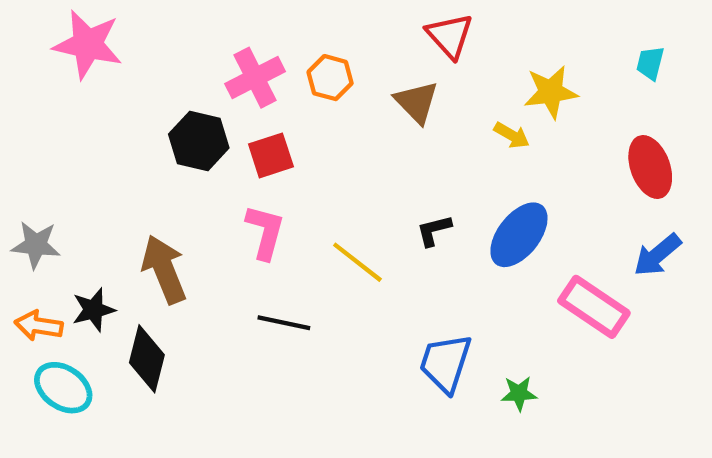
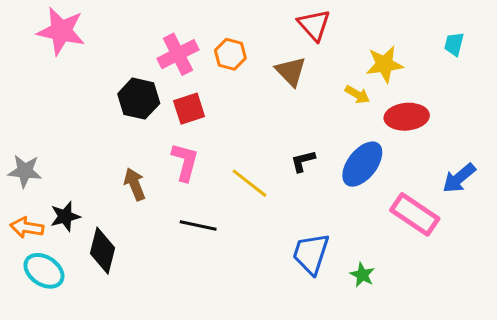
red ellipse: (650, 167) -> (407, 117), moved, turned -75
brown arrow: (164, 269) -> (135, 184), moved, size x0.7
green star: (519, 393) -> (362, 275), turned 30

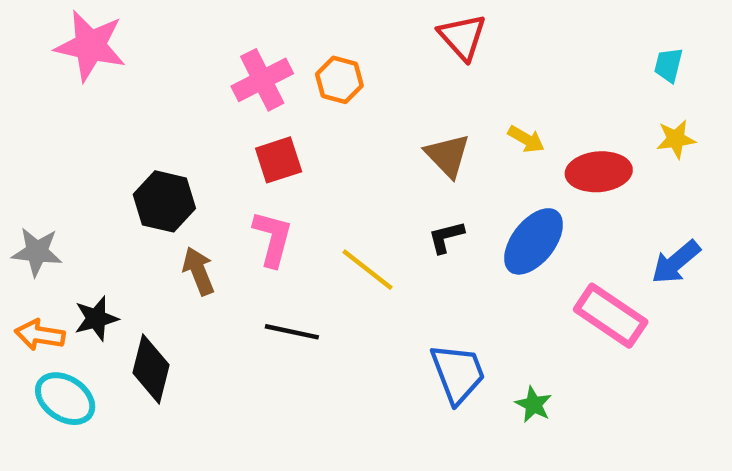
yellow star: (384, 64) -> (676, 139), moved, size x0.7
brown triangle: (291, 71) -> (448, 155), moved
black hexagon: (139, 99) -> (164, 201), moved
blue trapezoid: (311, 254) -> (458, 373), turned 141

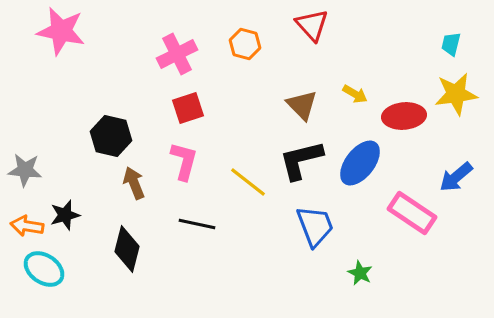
orange hexagon: (339, 80) -> (245, 44), moved
yellow star: (676, 139) -> (456, 94), size x1.6
black L-shape: (446, 237) -> (301, 160), size x1.8
black diamond: (151, 369) -> (127, 249), moved
blue trapezoid: (458, 373) -> (315, 226), moved

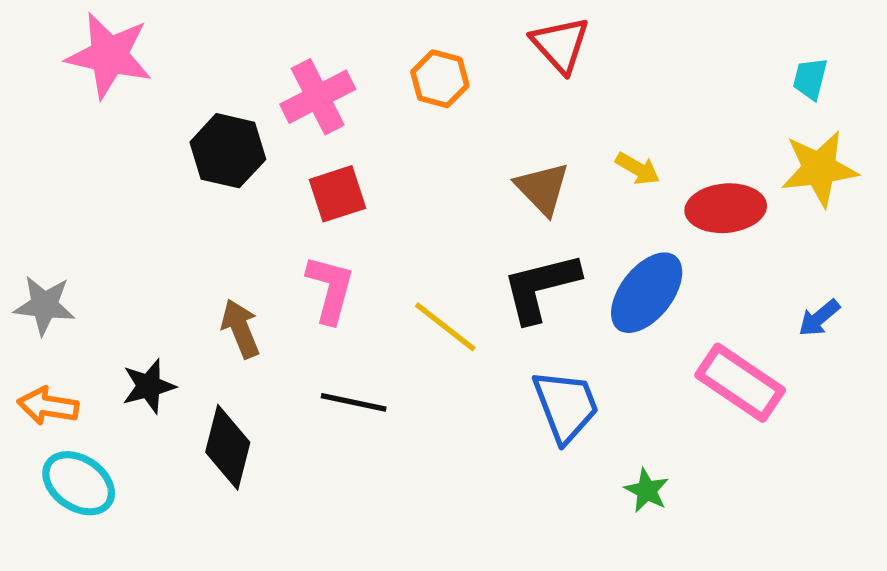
black hexagon: (111, 136) -> (228, 151), moved
blue arrow: (456, 177) -> (819, 318), size x0.7
black star: (65, 215) -> (149, 386), moved

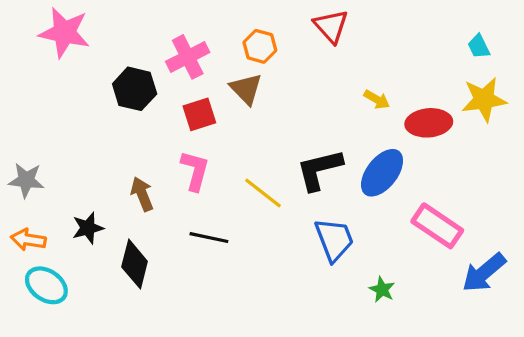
cyan trapezoid: (810, 79) -> (479, 46), turned -40
brown triangle: (542, 188) -> (246, 89), moved
blue arrow: (819, 318) -> (484, 273), moved, size x1.8

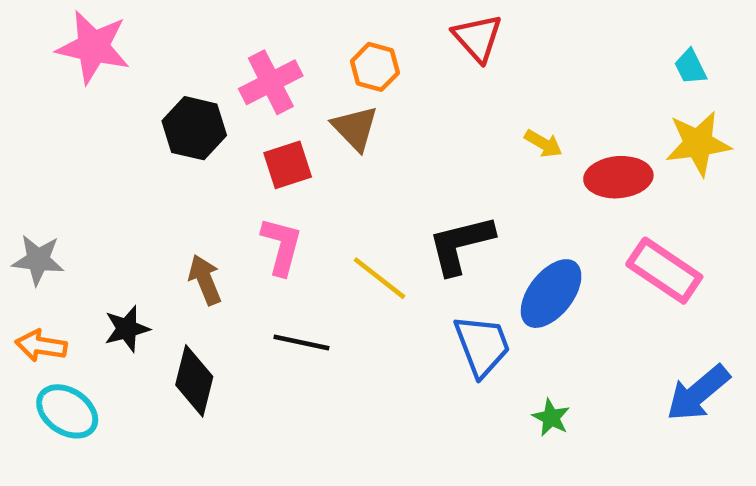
blue ellipse: (382, 173) -> (551, 294), moved
pink rectangle: (437, 226) -> (664, 271), moved

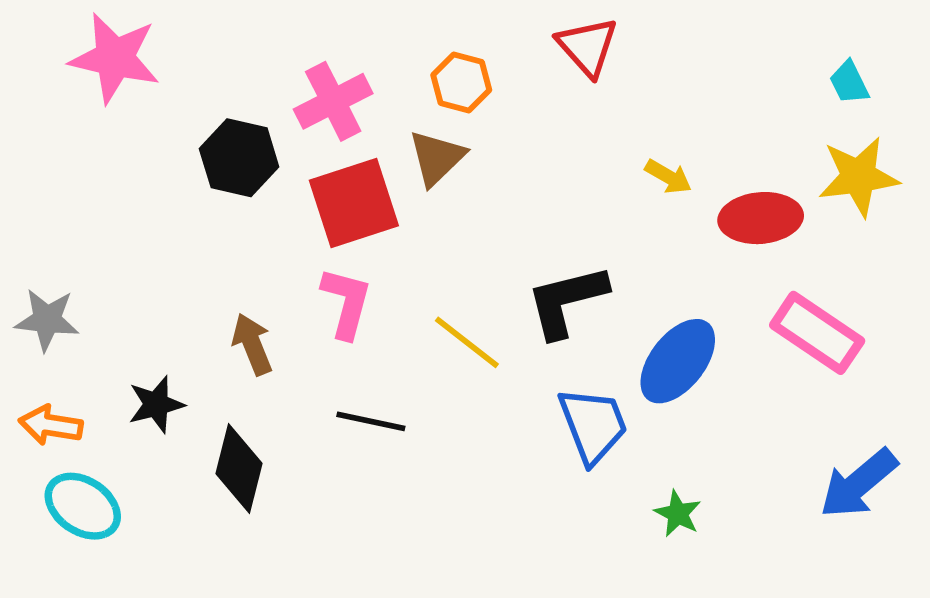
brown triangle: (355, 128) -> (437, 158), turned 30
red square: (288, 165) -> (354, 203), size x1.5

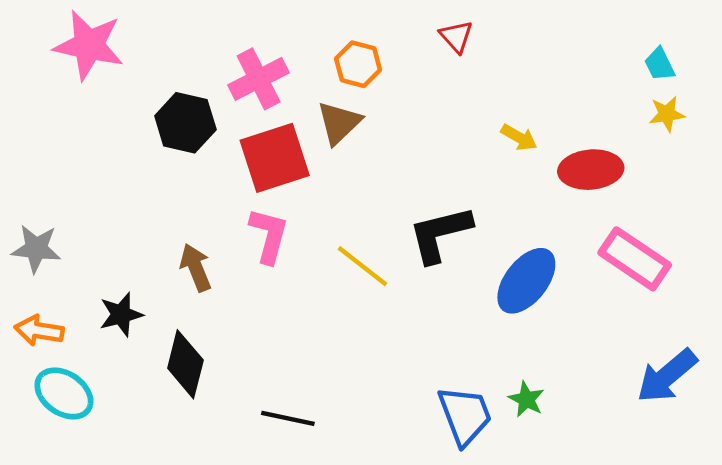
red triangle: (587, 47) -> (456, 36), size x0.7
yellow star: (859, 177) -> (667, 114), moved, size x0.6
black line: (371, 421) -> (288, 418), moved
blue trapezoid: (593, 425) -> (465, 415), moved

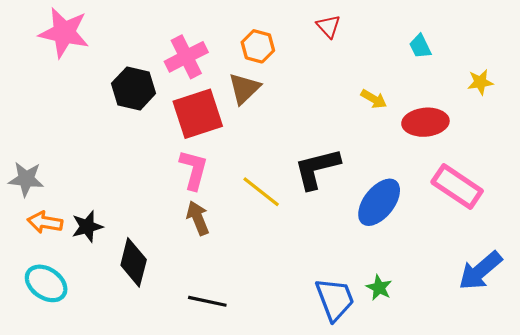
cyan trapezoid: (660, 64) -> (420, 46), moved
brown arrow: (196, 268) -> (198, 218), moved
orange arrow: (39, 331) -> (45, 222), moved

